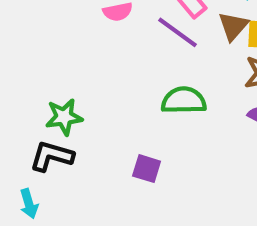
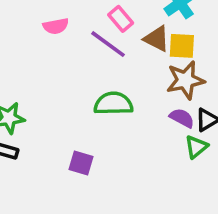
brown triangle: (233, 26) -> (157, 39), turned -44

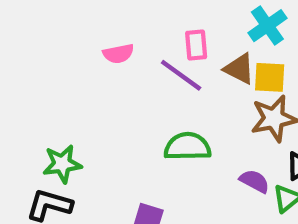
pink rectangle: (121, 19) -> (196, 45), turned 35
purple semicircle: (182, 118) -> (254, 181), moved

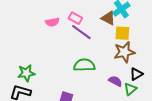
pink rectangle: (196, 45) -> (75, 18), moved, turned -56
brown triangle: (239, 69) -> (108, 18), moved

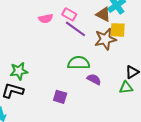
brown star: (124, 52) -> (105, 39), moved
purple semicircle: (115, 81) -> (94, 79), moved
green triangle: (130, 89) -> (126, 88), turned 32

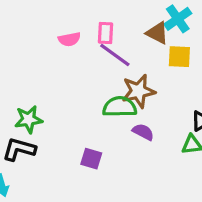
pink rectangle: (69, 14) -> (105, 33), turned 64
brown star: (105, 39) -> (138, 91), moved

